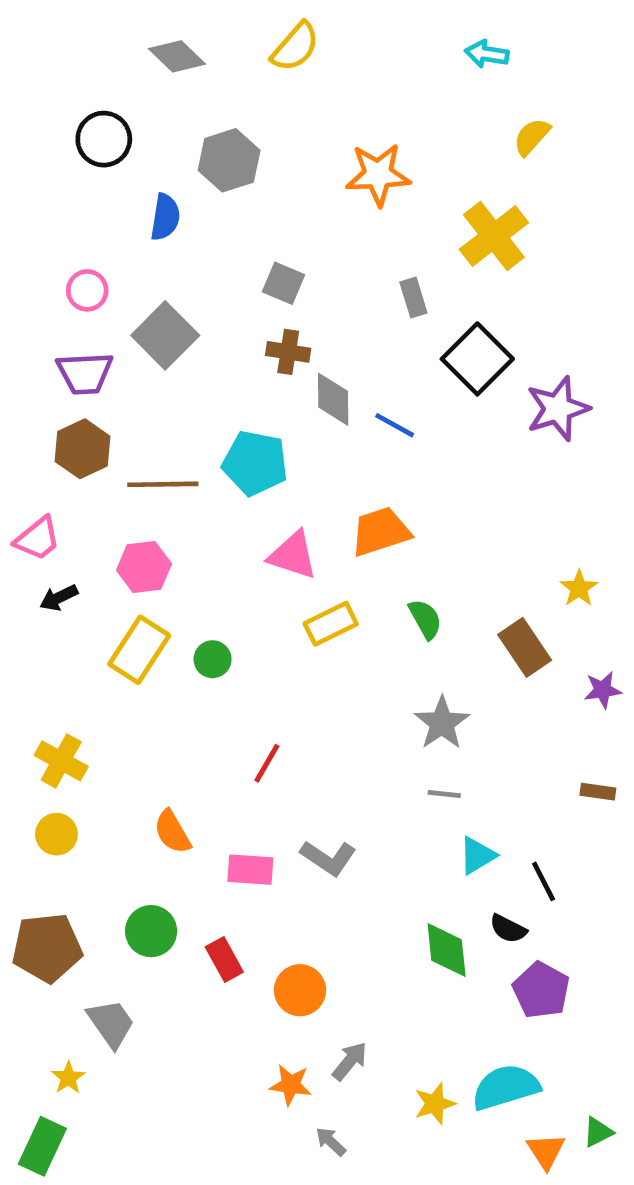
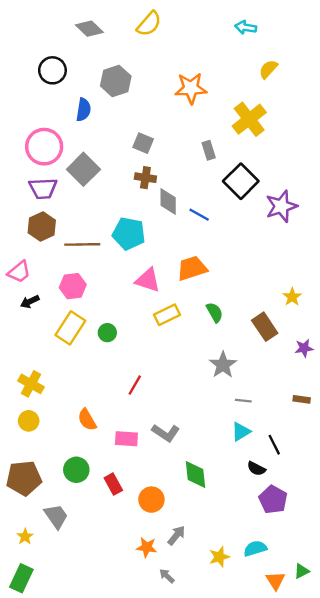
pink circle: (87, 290) -> (44, 147), size x1.8
gray line: (444, 794) -> (243, 401), moved
green diamond: (447, 950) -> (196, 475), moved
yellow star: (68, 1078) -> (25, 537), moved
cyan semicircle: (506, 1087) -> (255, 548), size x0.7

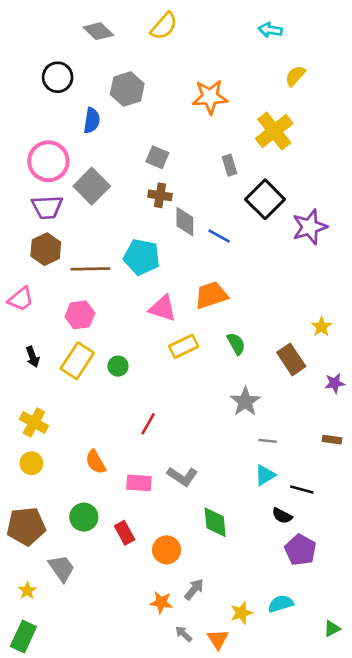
black arrow: (30, 302) -> (33, 357), moved, turned -84
black line: (274, 445) -> (302, 489), turned -48
orange triangle: (275, 581) -> (218, 639), moved

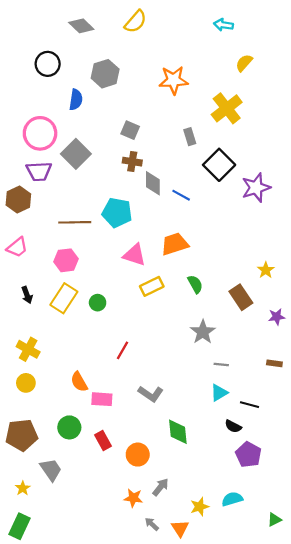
brown hexagon: (46, 249) -> (18, 200), moved
pink rectangle: (139, 483) -> (102, 399), moved

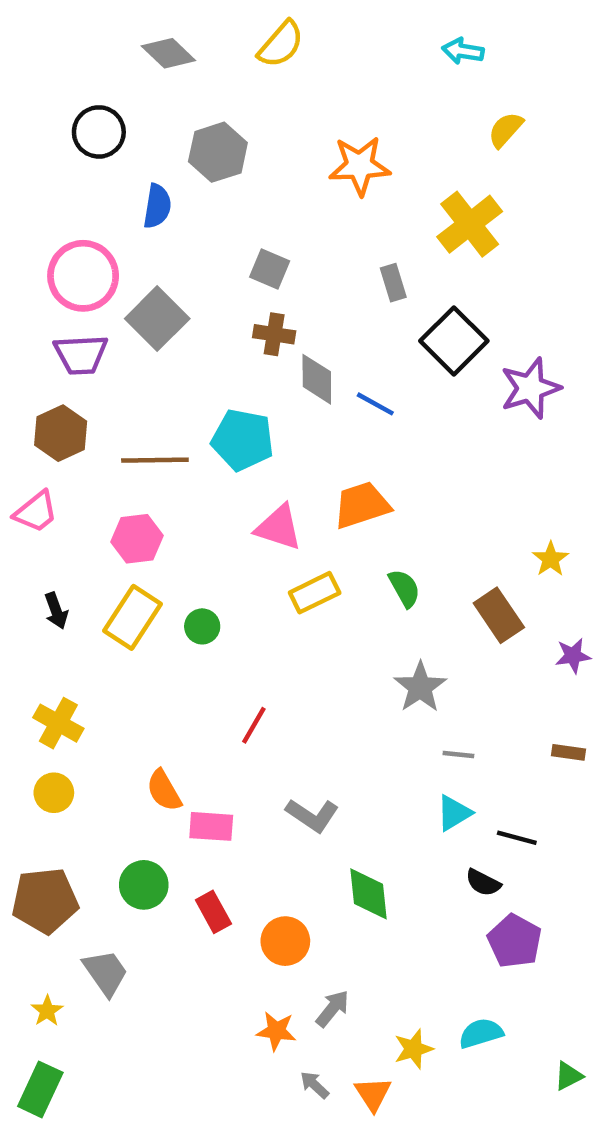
brown hexagon: (18, 200) -> (61, 433), moved

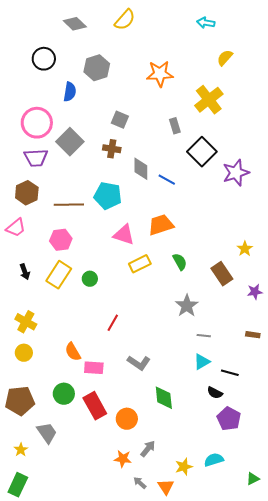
brown cross: (274, 334) -> (112, 149), moved
red rectangle: (213, 912) -> (95, 406), size x1.5

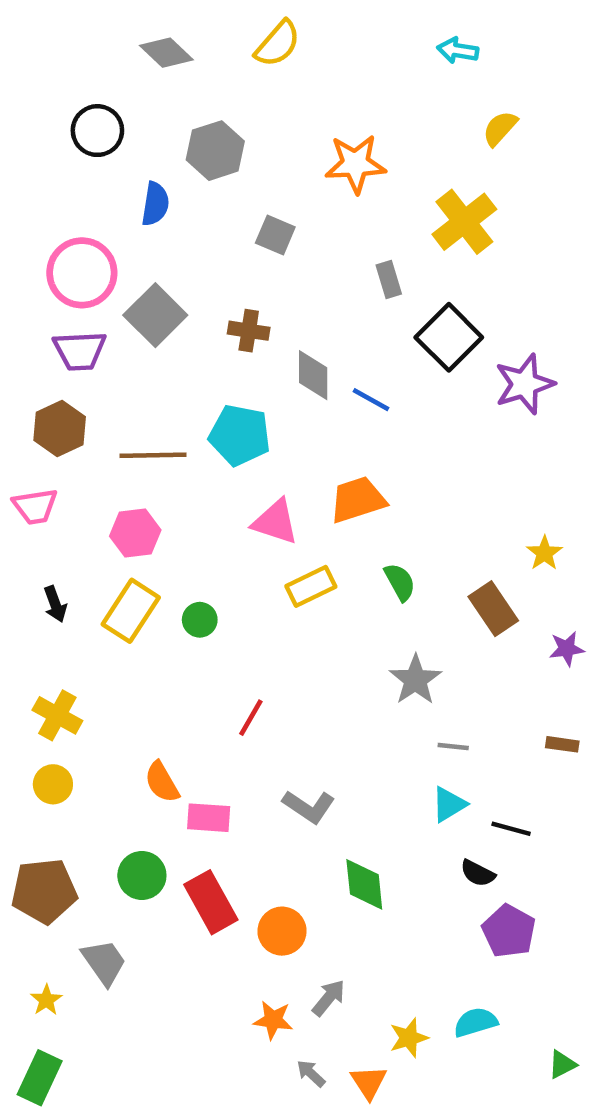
gray square: (120, 120) -> (275, 235), moved
pink trapezoid: (16, 228) -> (35, 506), turned 30

